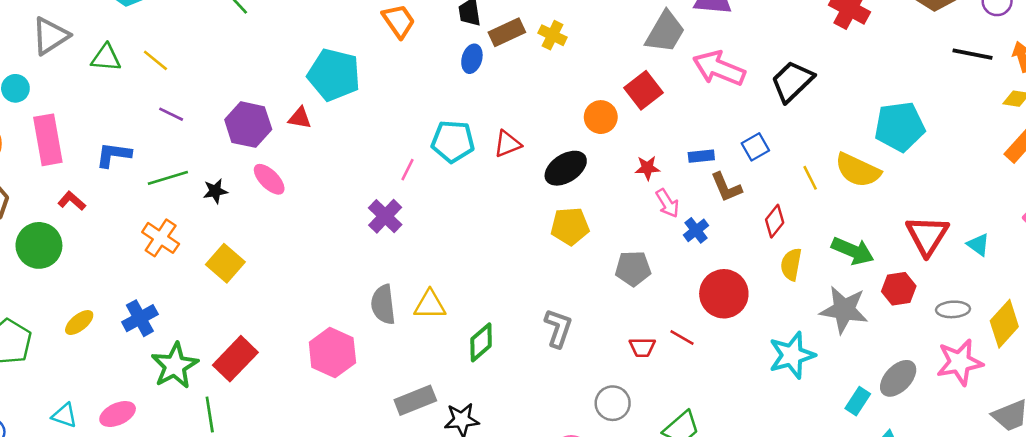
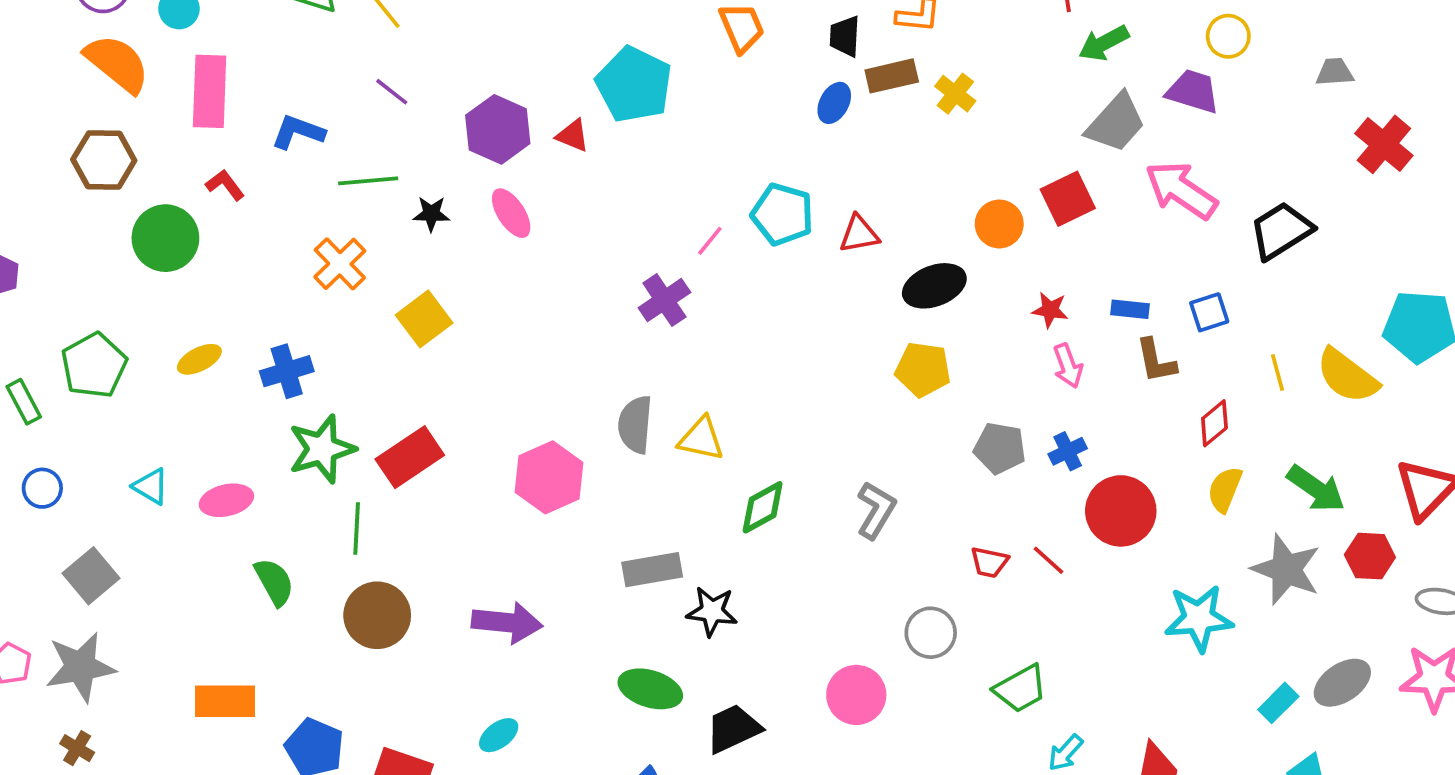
blue cross: (696, 230) -> (1068, 451), moved

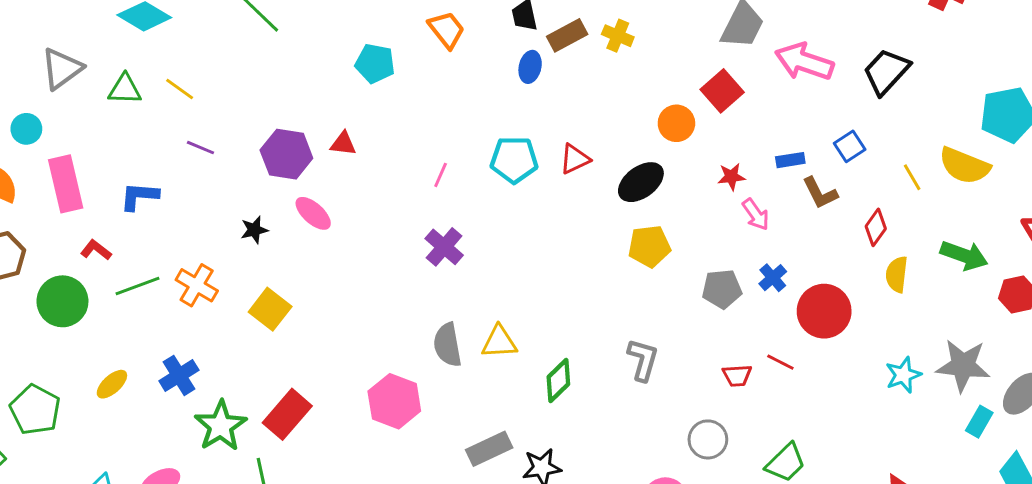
cyan pentagon: (634, 85) -> (375, 64), moved, size x0.7
green line: (368, 181) -> (137, 286), moved
pink line: (710, 241) -> (441, 175), moved
gray star: (1286, 569) -> (963, 365), moved
cyan star: (1199, 618) -> (903, 375), size x0.7

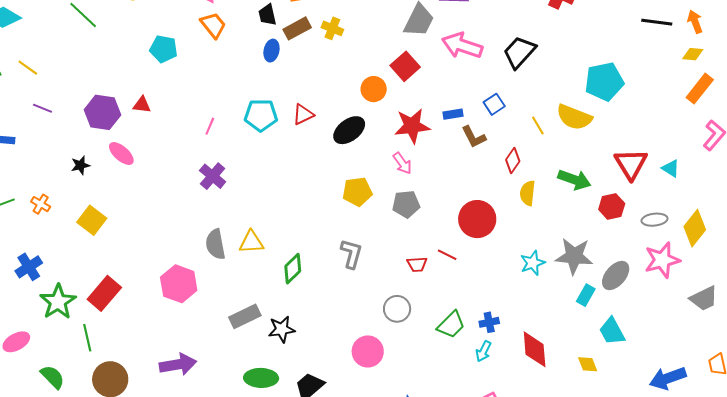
red star: (731, 177) -> (412, 126), size x1.8
pink arrow: (756, 214) -> (402, 163), moved
yellow pentagon: (649, 246) -> (357, 192), moved
blue cross: (773, 278) -> (489, 322), moved, turned 30
orange cross: (197, 285) -> (41, 204), size x0.7

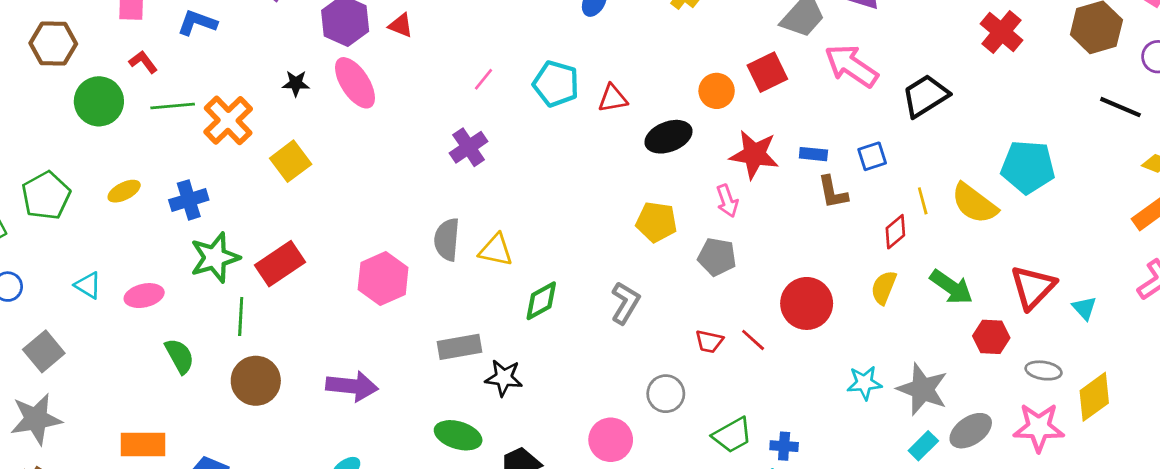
pink ellipse: (121, 153) -> (355, 83), size x1.4
red diamond: (513, 161) -> (895, 232), moved
orange cross: (41, 204) -> (228, 120), size x1.8

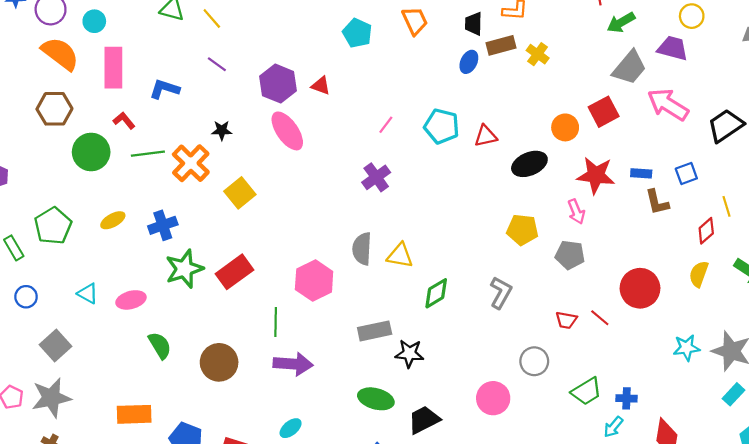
black star: (296, 83) -> (222, 130), moved
green line: (241, 316) -> (276, 322), moved

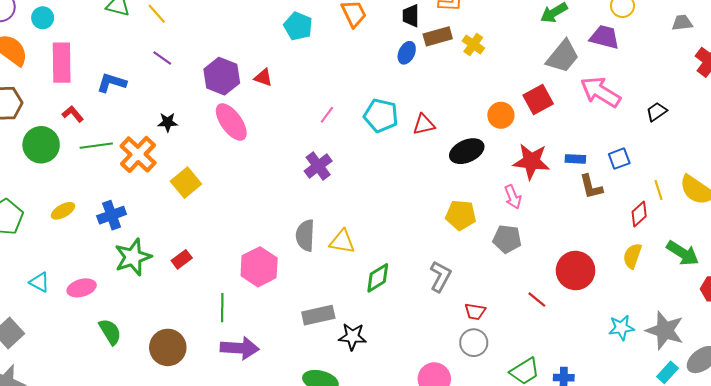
black trapezoid: (726, 126) -> (657, 112), size x0.6
red rectangle: (234, 272) -> (182, 259), size x0.6
red trapezoid: (566, 320) -> (475, 312), moved

